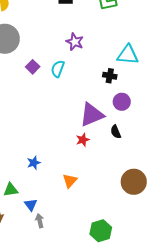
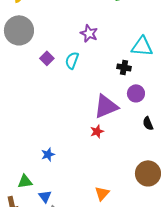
black semicircle: (116, 132) -> (148, 123), moved
orange triangle: (70, 181) -> (102, 193), moved

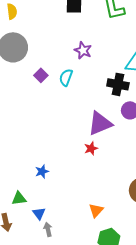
black cross: (124, 67) -> (118, 84), size x1.5

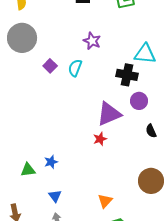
green triangle: (19, 198) -> (28, 170), moved
blue triangle: (39, 213) -> (55, 196), moved

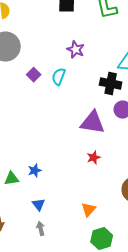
purple triangle: (109, 114) -> (93, 123), turned 32
red star: (100, 139) -> (94, 158), moved

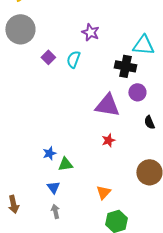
green triangle: (12, 179) -> (65, 164), moved

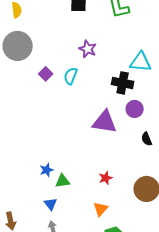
red star: (108, 140) -> (106, 178), moved

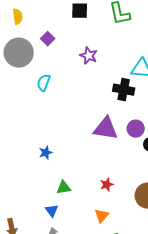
purple square: (46, 74) -> (48, 39), moved
cyan semicircle: (71, 76) -> (44, 83), moved
purple circle: (135, 109) -> (136, 129), moved
blue star: (47, 170) -> (46, 153), moved

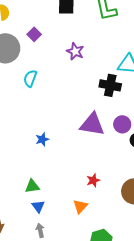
blue star: (46, 153) -> (42, 139), moved
green triangle: (64, 188) -> (32, 186), moved
orange triangle: (102, 216) -> (80, 206), moved

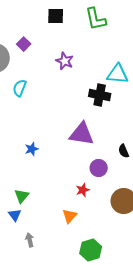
purple circle: (122, 124) -> (99, 168), moved
green triangle: (32, 186) -> (22, 196), turned -42
blue triangle: (38, 206) -> (15, 215), moved

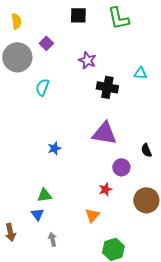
cyan triangle: (118, 74) -> (140, 73), size x0.6
black cross: (100, 95) -> (107, 87), moved
green triangle: (22, 196) -> (44, 195), turned 42

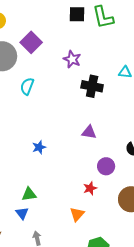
black square: (78, 15) -> (77, 14), moved
purple square: (46, 43) -> (31, 42), size x1.5
purple triangle: (104, 133) -> (89, 132), size x0.6

